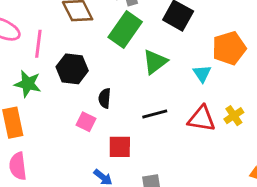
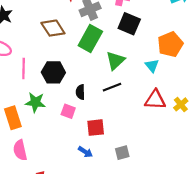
pink line: (38, 44) -> (24, 68), moved
green star: (28, 84) -> (35, 102), moved
black line: (155, 114) -> (112, 87), moved
yellow cross: (234, 116) -> (181, 104), moved

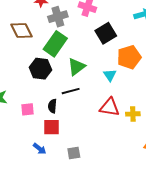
black square: (129, 24) -> (106, 33), moved, turned 30
black hexagon: (53, 72) -> (40, 69), moved
black semicircle: (80, 92) -> (52, 106), moved
yellow cross: (181, 104) -> (133, 114), turned 32
pink square: (68, 111) -> (28, 109), turned -32

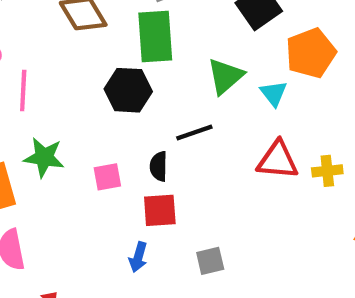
green rectangle: (55, 44) -> (155, 36), turned -35
green triangle: (76, 67) -> (225, 76), moved
blue arrow: (40, 149) -> (138, 257), turned 72

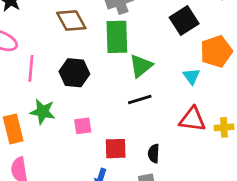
green triangle: (225, 76) -> (141, 66), moved
black hexagon: (128, 90) -> (74, 73), moved
black semicircle: (159, 166) -> (154, 153), moved

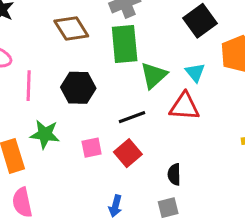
cyan triangle: (192, 76) -> (195, 72), moved
black line: (140, 99) -> (132, 117), moved
red triangle: (192, 119) -> (185, 106), moved
red square: (116, 149) -> (128, 153), moved, turned -35

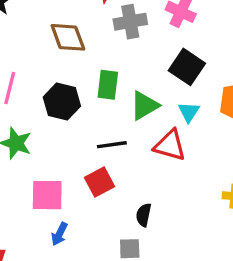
black square: (200, 21) -> (187, 67), moved, turned -32
green rectangle: (125, 44) -> (108, 85), moved, size x0.7
pink square: (92, 148) -> (47, 195), moved, size x1.5
blue arrow: (115, 206) -> (59, 234), moved

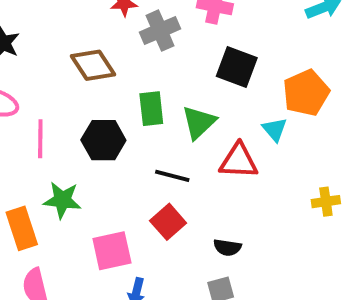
cyan triangle: (189, 112) -> (275, 129), moved
black line: (112, 145) -> (172, 176), turned 36
black semicircle: (144, 215) -> (227, 247), turned -80

